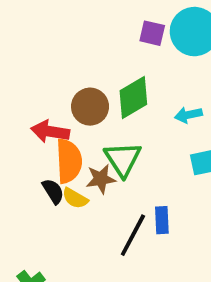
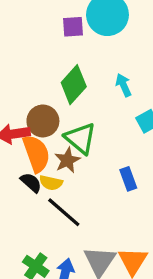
brown circle: (90, 107) -> (43, 121), moved
cyan arrow: (188, 115) -> (124, 85), turned 95
black line: (133, 235) -> (64, 212), moved, turned -60

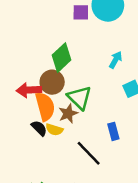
green diamond: (74, 85) -> (62, 58), moved
cyan arrow: (124, 85) -> (116, 60), turned 49
black line: (64, 212) -> (89, 153), moved

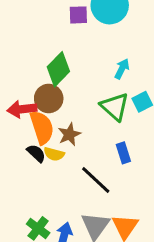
green triangle: (80, 98) -> (115, 107), moved

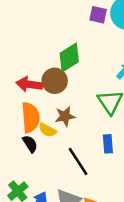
orange semicircle: (42, 127) -> (30, 117), moved
black semicircle: (36, 153) -> (30, 144), moved

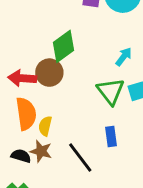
brown star: (65, 116) -> (41, 151), moved, turned 30
yellow semicircle: (47, 130) -> (45, 126), turned 78
black semicircle: (30, 144) -> (21, 156), moved, turned -36

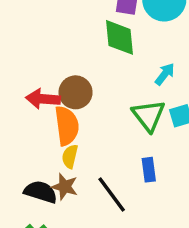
green diamond: (63, 46) -> (120, 37), moved, turned -60
orange semicircle: (26, 114) -> (67, 126), moved
black semicircle: (21, 156) -> (41, 192), size x1.4

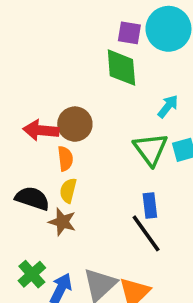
orange semicircle: (67, 126) -> (65, 159), size x0.6
black semicircle: (41, 192) -> (32, 198), moved
black line: (112, 195) -> (146, 233), moved

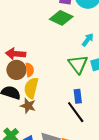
green diamond: (121, 68) -> (61, 18), turned -60
brown circle: (75, 124) -> (16, 70), moved
yellow semicircle: (68, 191) -> (31, 88), size x1.5

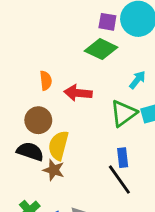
red arrow: (16, 54) -> (78, 93), moved
green triangle: (78, 64) -> (123, 113), turned 30
orange semicircle: (30, 70) -> (46, 81), moved

